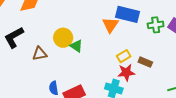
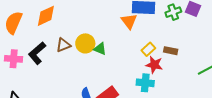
brown triangle: (40, 54) -> (63, 45), moved
red star: (126, 72) -> (154, 65), turned 30

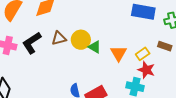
orange triangle: (129, 21) -> (119, 53), moved
brown rectangle: (171, 51) -> (165, 46), moved

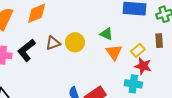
brown rectangle: (165, 46) -> (159, 41), turned 72
green triangle: (95, 47) -> (106, 34), moved

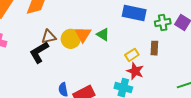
black L-shape: (26, 50) -> (39, 52), moved
orange triangle: (114, 52) -> (83, 34), moved

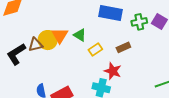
brown triangle: (49, 37) -> (36, 45), moved
brown rectangle: (154, 48) -> (123, 47), moved, turned 64
yellow rectangle: (132, 55) -> (95, 50), moved

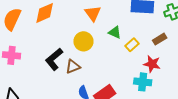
orange triangle: (60, 35) -> (93, 13), moved
brown triangle: (36, 45) -> (73, 67), moved

